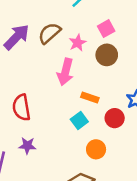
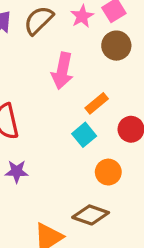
pink star: (78, 43) -> (82, 16), moved
orange rectangle: (90, 98) -> (97, 103), turned -56

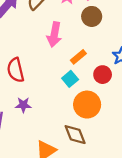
orange circle: (108, 172) -> (87, 105), size x1.5
brown diamond: (91, 215) -> (75, 135), turned 50

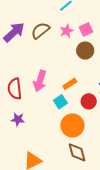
pink arrow: (54, 35) -> (40, 81), moved
brown diamond: (75, 135) -> (77, 152), moved

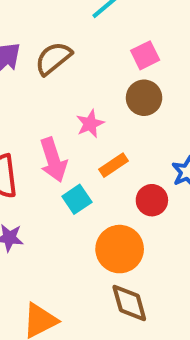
pink star: (67, 31) -> (90, 124), moved
pink arrow: (40, 81) -> (53, 160), turned -35
cyan square: (60, 102) -> (77, 199), moved

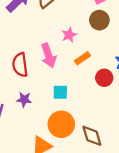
cyan square: (77, 199) -> (60, 92), moved, turned 35
orange circle: (120, 249) -> (61, 124), moved

